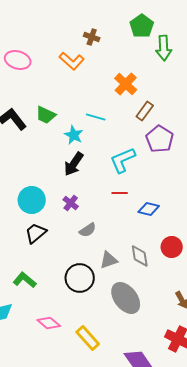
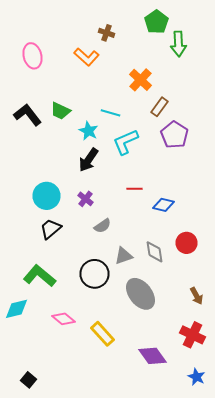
pink ellipse: (18, 60) -> (32, 56), turned 60
cyan L-shape: (123, 160) -> (126, 142), moved
green L-shape: (25, 280) -> (40, 276), size x1.4

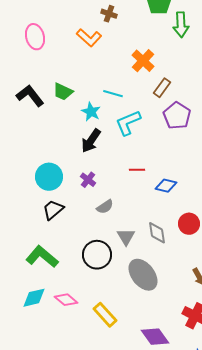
gray triangle: (124, 256) -> (126, 237), turned -42
cyan diamond: (16, 309) -> (34, 298), moved

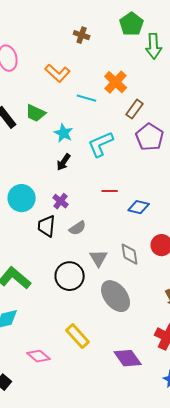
orange L-shape: (89, 38) -> (58, 73), moved
cyan line: (113, 94) -> (87, 98), moved
black arrow: (91, 141) -> (64, 162), size x0.7
black trapezoid: (53, 210) -> (47, 226), moved, turned -45
pink diamond: (66, 300) -> (39, 356), moved

